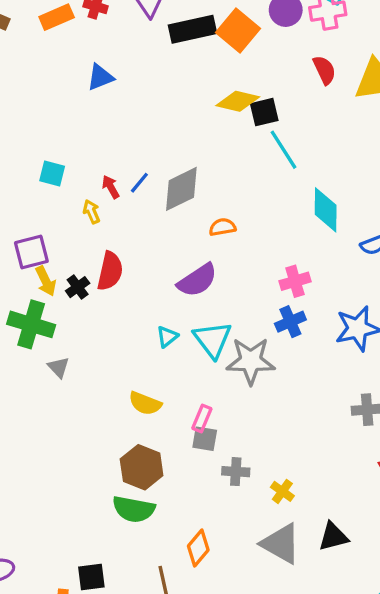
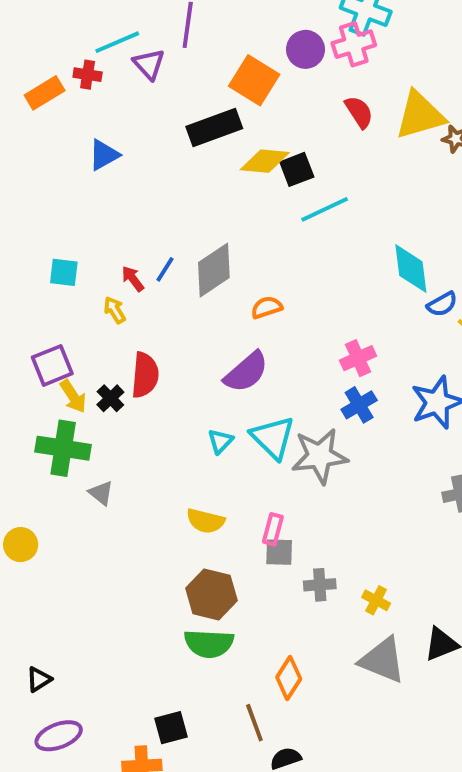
black rectangle: (193, 29) -> (214, 127), moved
cyan line: (283, 150) -> (325, 209), turned -75
cyan diamond: (326, 210) -> (411, 269), moved

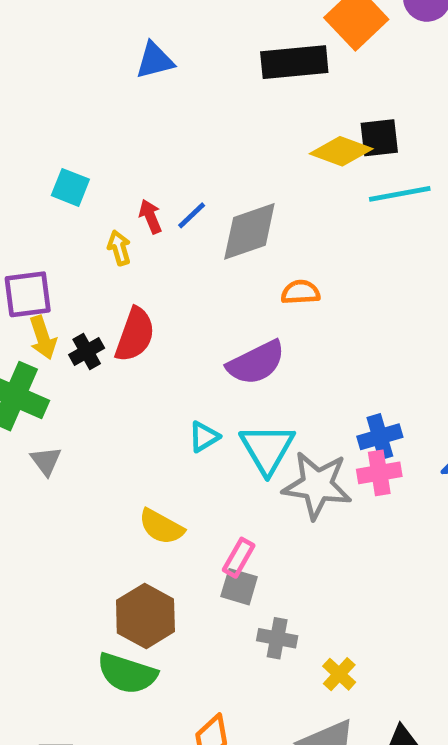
yellow diamond: (265, 161) -> (341, 151), moved
pink cross: (358, 358) -> (379, 473), moved

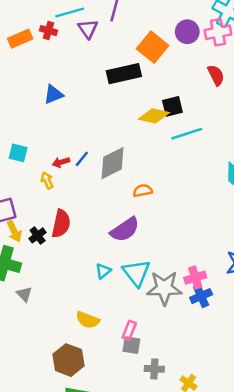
blue triangle: (155, 60) -> (54, 94), moved
red arrow: (150, 216) -> (61, 162), turned -77
blue cross: (380, 437) -> (201, 296), moved
brown hexagon: (145, 616) -> (69, 360), moved

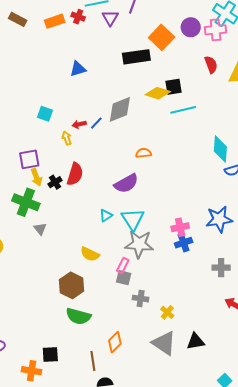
gray diamond: (112, 163) -> (120, 109), moved
gray star: (164, 288) -> (139, 244), moved

